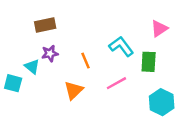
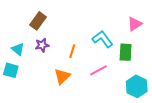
brown rectangle: (45, 25) -> (38, 21), turned -42
orange line: (86, 61) -> (72, 51), turned 40
cyan triangle: (32, 67) -> (18, 49), moved

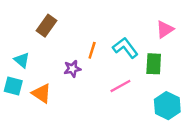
purple star: (42, 45) -> (72, 69), moved
orange line: (72, 51) -> (92, 50), moved
orange triangle: (62, 76) -> (42, 93), moved, turned -42

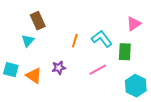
brown rectangle: (46, 26) -> (38, 21), turned -60
cyan triangle: (22, 60) -> (28, 41), moved, turned 32
purple star: (72, 69) -> (59, 68), moved

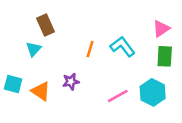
green rectangle: (125, 52) -> (165, 56), moved
pink line: (98, 70) -> (118, 96), moved
cyan hexagon: (136, 86) -> (153, 92), moved

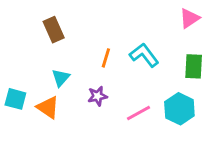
pink triangle: (161, 29) -> (189, 18), moved
cyan triangle: (34, 49) -> (61, 78), moved
purple star: (71, 82) -> (97, 96), moved

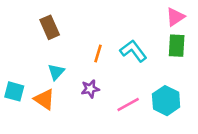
green rectangle: (194, 66) -> (177, 46), moved

